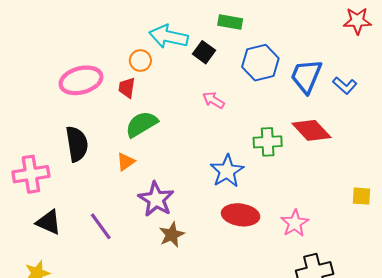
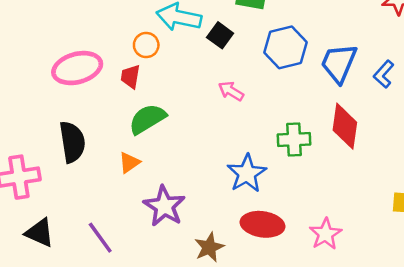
blue L-shape: (345, 86) -> (384, 74), turned 90
red diamond: (311, 130) -> (345, 126), turned 51
brown star: (172, 235) -> (209, 247), moved

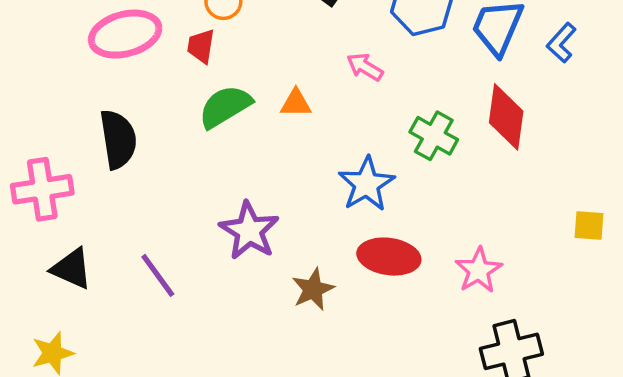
pink arrow: (231, 91) -> (365, 67), moved
green cross: (294, 140) -> (434, 136), turned 32
orange triangle: (129, 163) -> (296, 103), moved, turned 35

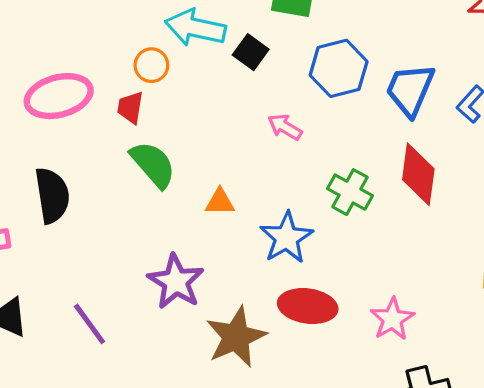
orange triangle: (296, 103) -> (220, 202), moved
green semicircle: (225, 106) -> (153, 164), turned 80
brown star: (313, 289) -> (236, 337), size x1.5

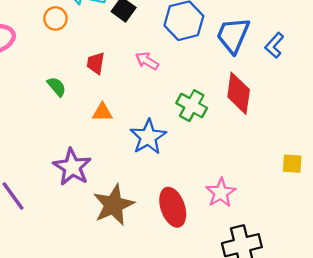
red trapezoid: (130, 107) -> (96, 63), moved
green semicircle: (153, 164) -> (57, 87), size x0.6
red ellipse: (308, 306) -> (173, 207), moved, turned 63

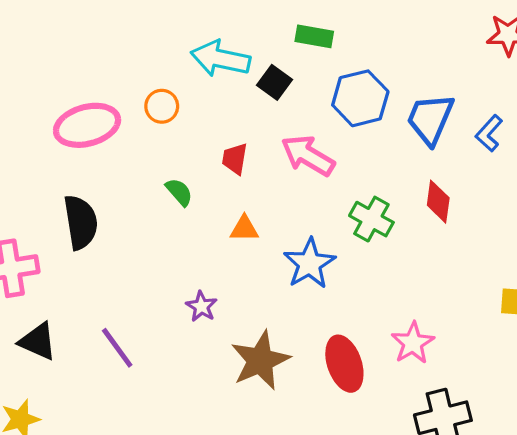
orange circle: (55, 18) -> (162, 106), moved
pink arrow: (147, 61) -> (308, 156), size x1.6
red diamond: (239, 93) -> (438, 202), size x0.7
purple star: (72, 167) -> (201, 306), size x0.6

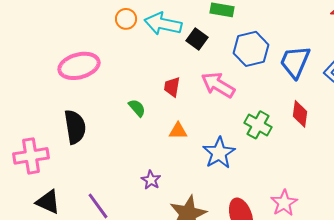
orange circle: (162, 106) -> (126, 19), moved

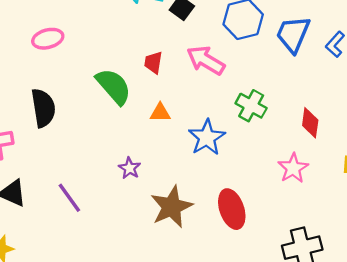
pink ellipse: (79, 66) -> (48, 39), size x0.7
green semicircle: (137, 108) -> (114, 86), size x1.8
red diamond: (300, 114) -> (310, 123), moved
pink star: (284, 203) -> (293, 168), moved

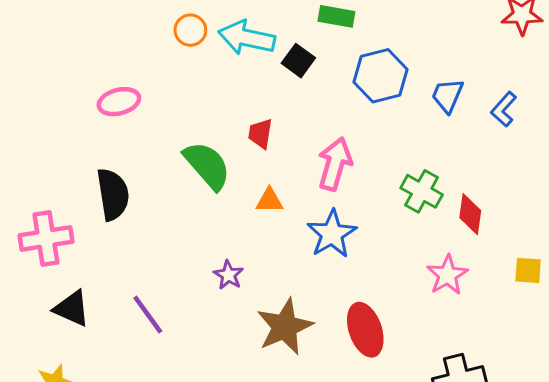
blue trapezoid: (293, 34) -> (447, 96), size x0.7
pink arrow: (206, 60) -> (335, 164), moved, turned 75
green cross: (251, 106) -> (422, 191), moved

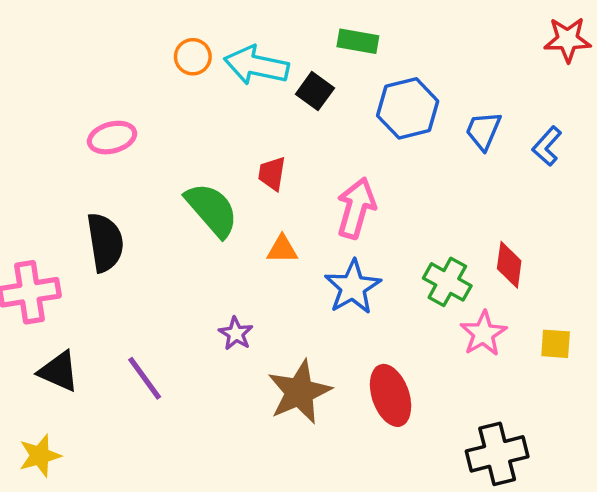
green cross: (422, 191) -> (447, 282), moved
yellow square: (528, 270) -> (556, 344), moved

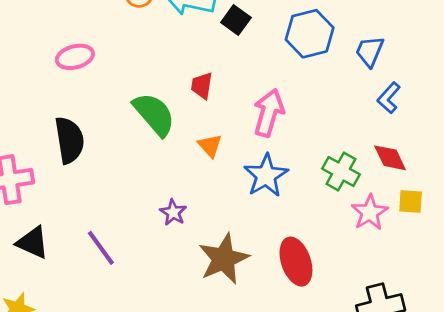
blue L-shape: (547, 146) -> (389, 98), moved
orange triangle: (282, 249) -> (210, 146), turned 48
red diamond: (509, 265) -> (390, 158), turned -33
yellow square: (556, 344) -> (411, 202), moved

